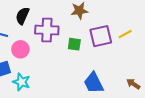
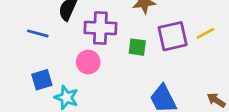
pink circle: (20, 49) -> (88, 62), moved

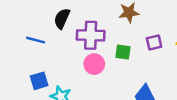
purple square: (173, 36) -> (154, 42), size x0.6
pink circle: (88, 62) -> (94, 64), moved

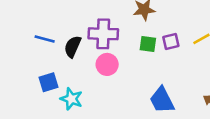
black semicircle: (62, 19) -> (73, 47), moved
green square: (123, 52) -> (148, 44), moved

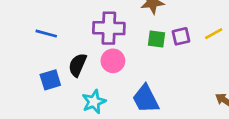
black semicircle: (73, 47) -> (78, 65), moved
cyan star: (71, 99) -> (94, 102), moved, turned 30
blue trapezoid: (162, 100) -> (146, 99), moved

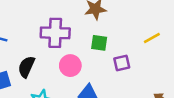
purple square: (181, 36) -> (122, 63), moved
pink circle: (113, 61) -> (70, 66), moved

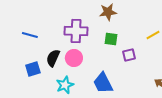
pink circle: (70, 66) -> (74, 58), moved

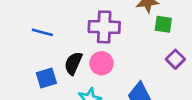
green square: (111, 39) -> (163, 24), moved
purple square: (129, 55) -> (175, 59), turned -32

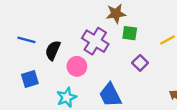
purple cross: (104, 27) -> (95, 41), moved, turned 30
black semicircle: (73, 63) -> (53, 50), moved

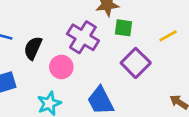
purple square: (140, 63) -> (136, 63), size x1.5

